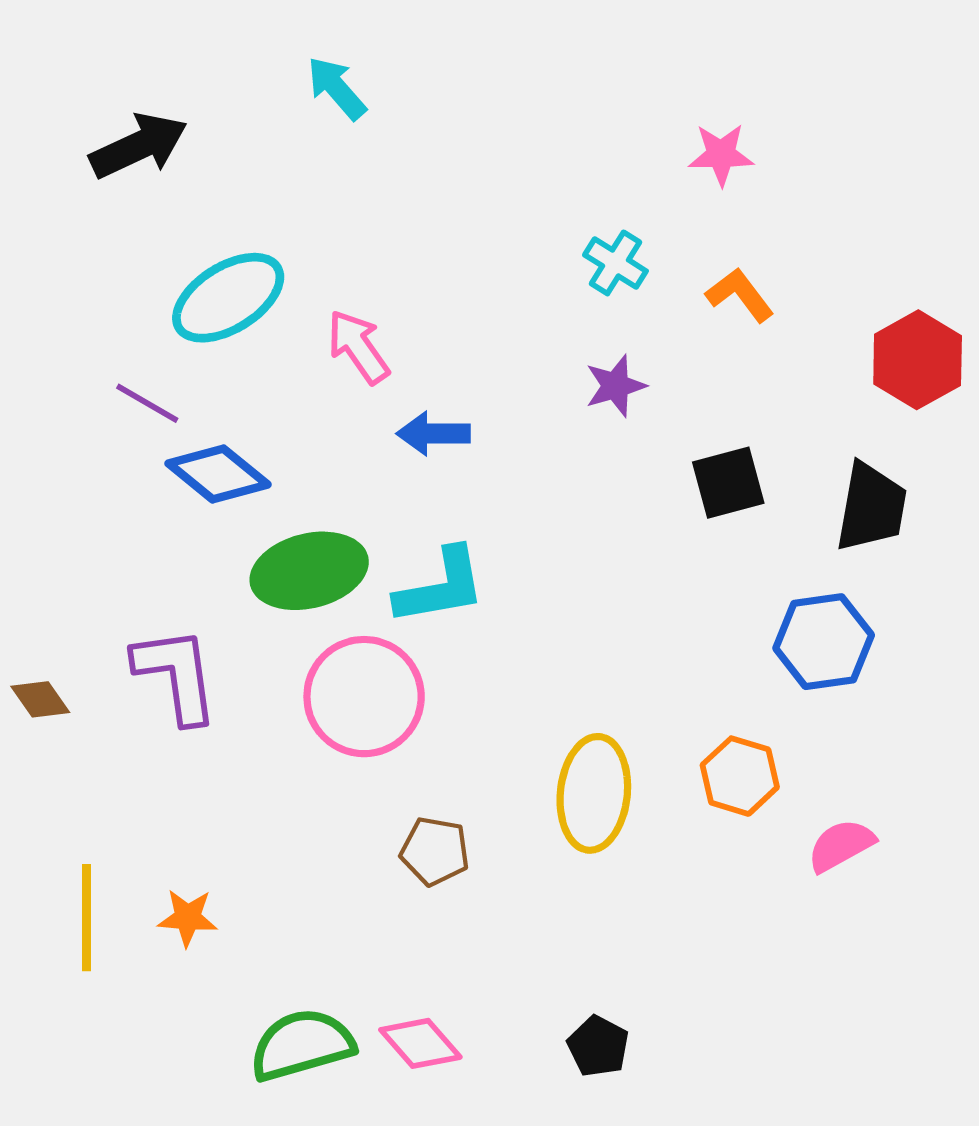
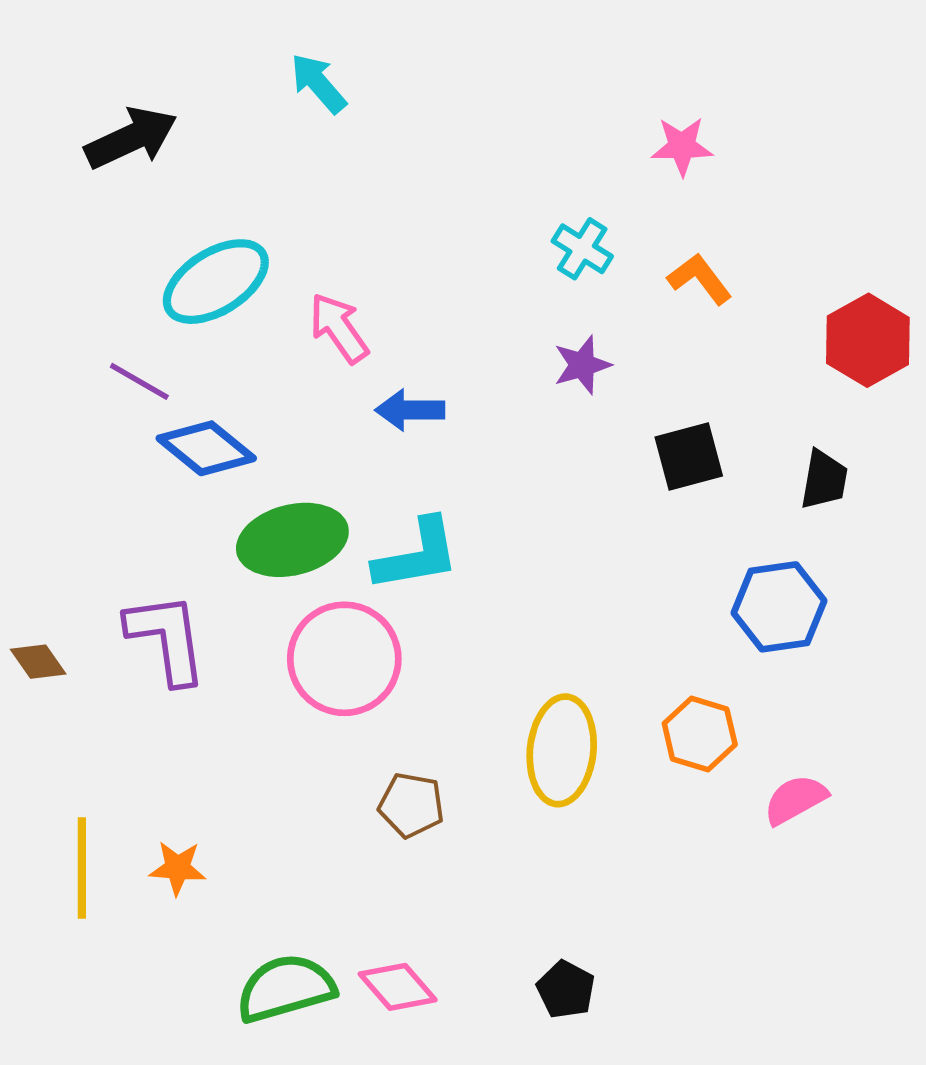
black trapezoid: (871, 507) -> (824, 480), size x0.7

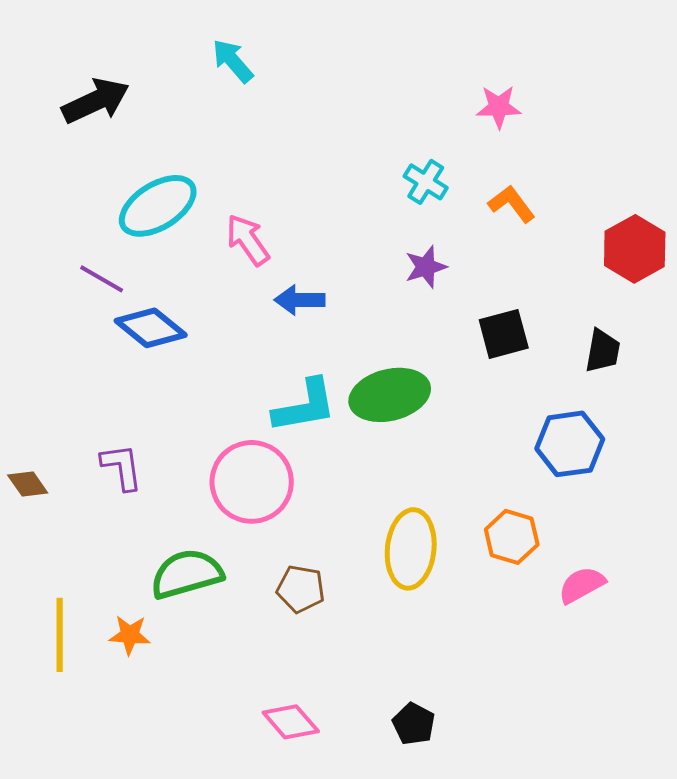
green ellipse: (292, 540) -> (390, 395), moved
purple L-shape: (167, 638) -> (122, 467), size x0.7
green semicircle: (286, 988) -> (187, 574), moved

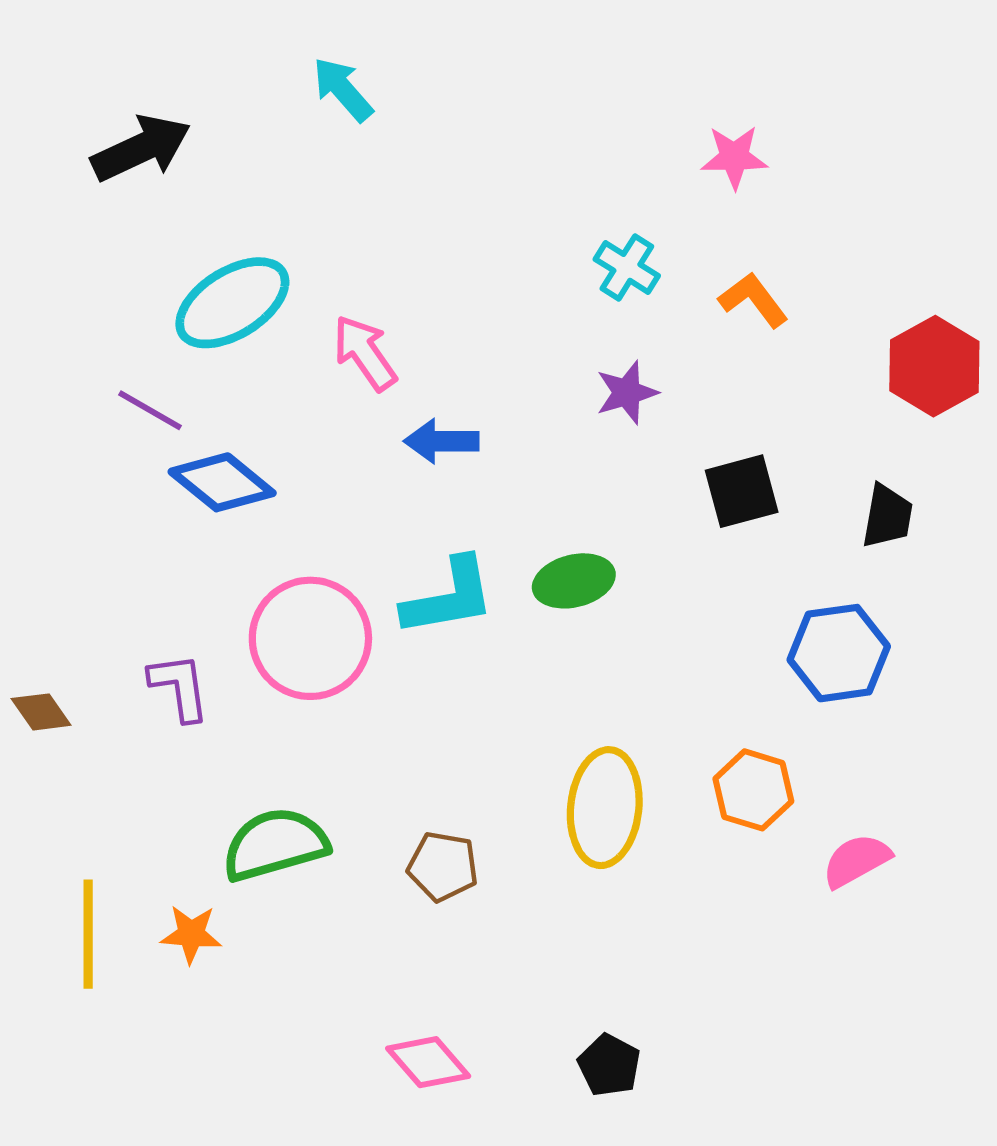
green ellipse: (390, 395) -> (574, 581), size x0.7
pink circle: (252, 482) -> (310, 638), moved

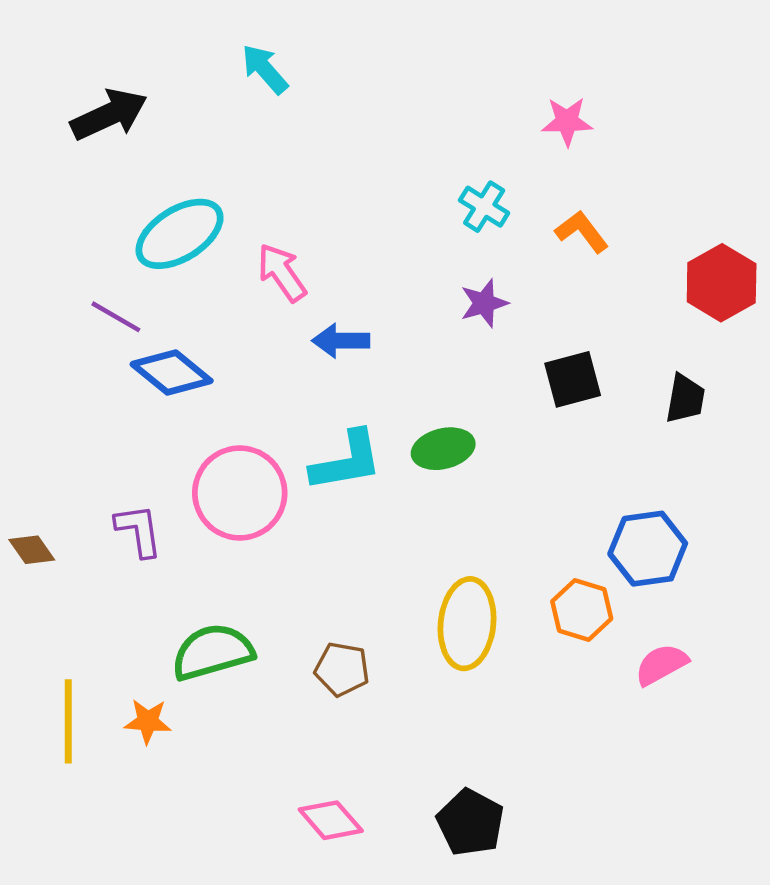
blue hexagon: (839, 653) -> (648, 549), moved
black pentagon: (609, 1065) -> (470, 822), size x1.4

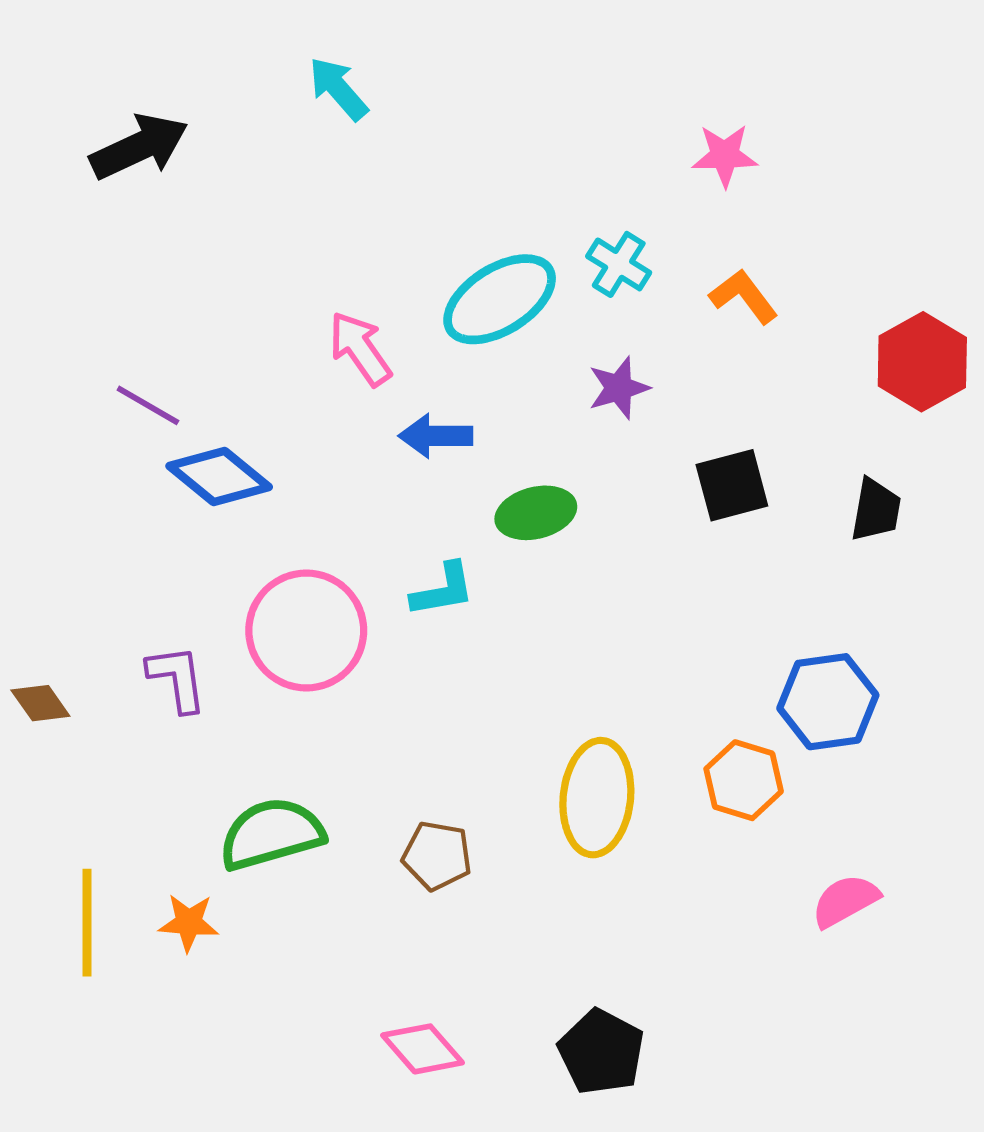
cyan ellipse: (180, 234) -> (500, 299), moved
green ellipse: (443, 449) -> (536, 513), moved
cyan L-shape: (347, 461) -> (443, 590), size x0.7
pink semicircle: (661, 665) -> (845, 901), moved

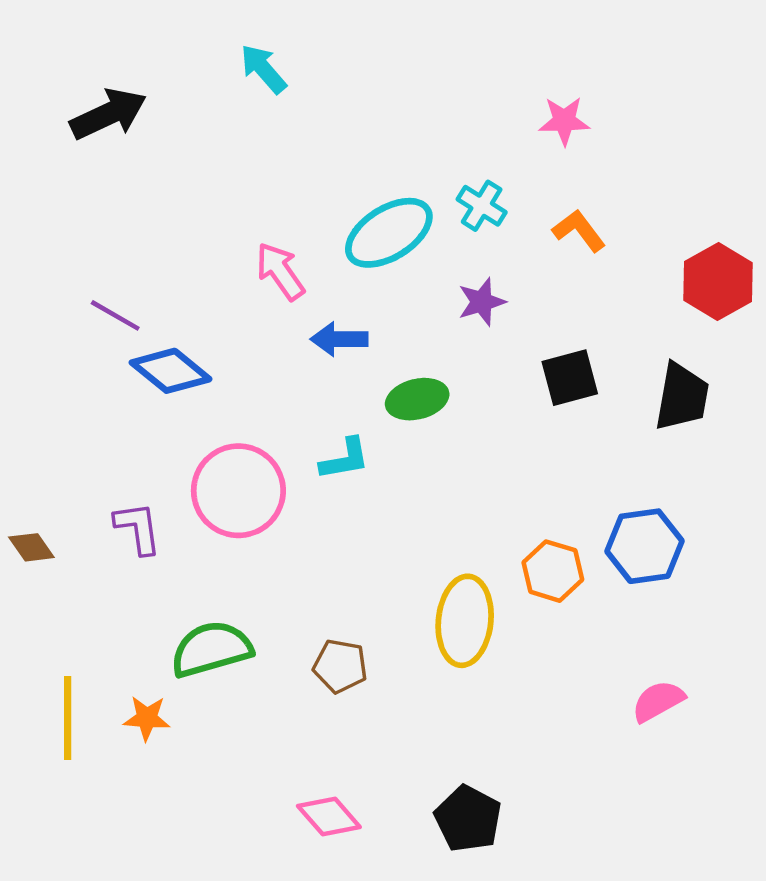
black trapezoid: (876, 510) -> (682, 397), size x1.4
orange hexagon: (744, 780) -> (553, 571), moved

